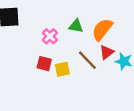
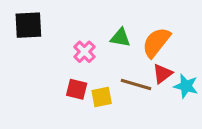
brown line: (87, 60) -> (136, 85), turned -30

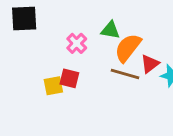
orange semicircle: (156, 42) -> (128, 48), moved
yellow square: (102, 97) -> (53, 86), moved

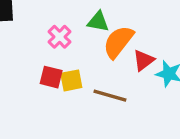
brown line: (125, 74) -> (110, 96), moved
yellow square: (53, 86) -> (71, 80), moved

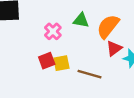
orange semicircle: (118, 42) -> (108, 26), moved
red square: (51, 77) -> (47, 61), turned -35

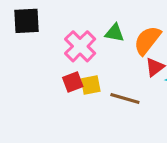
pink cross: (53, 31) -> (80, 46), size x1.5

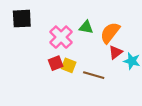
yellow square: (91, 85) -> (69, 65), turned 32

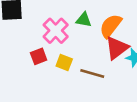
red triangle: (116, 52) -> (117, 48), size x1.5
red square: (56, 63) -> (39, 56), moved

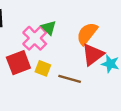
green triangle: (84, 20) -> (49, 28), moved, turned 35
red square: (39, 56) -> (18, 63), size x1.5

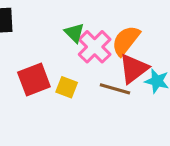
pink cross: (35, 38) -> (95, 47), moved
brown line: (70, 79) -> (115, 89), moved

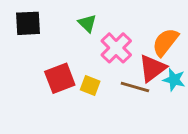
green triangle: (74, 33) -> (87, 23), moved
orange semicircle: (126, 41) -> (165, 42), moved

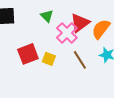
red triangle: (152, 68) -> (80, 23), moved
brown line: (135, 87) -> (80, 60), turned 42

